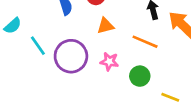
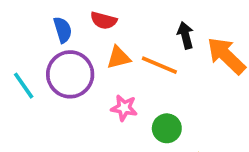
orange line: (145, 42) -> (159, 65), moved
purple circle: (71, 56) -> (70, 74), moved

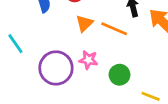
orange triangle: (118, 58) -> (84, 23), turned -30
purple circle: (70, 74) -> (56, 68), moved

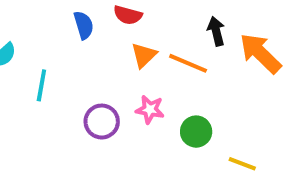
cyan line: (15, 44) -> (41, 85), turned 45
purple circle: (56, 68) -> (102, 122), size x0.7

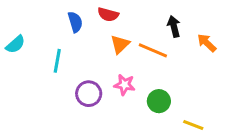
orange arrow: (260, 53) -> (207, 43), size x0.6
cyan line: (41, 85) -> (57, 61), moved

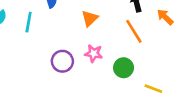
orange line: (153, 50) -> (134, 31), moved, turned 35
cyan line: (57, 61) -> (29, 22), moved

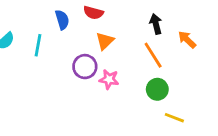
purple circle: (62, 61) -> (85, 67), moved
green circle: (124, 68) -> (157, 89), moved

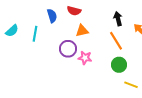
orange triangle: (105, 41) -> (82, 31), turned 32

